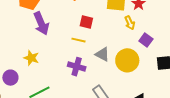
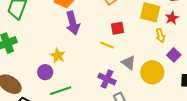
red square: (86, 22) -> (118, 28), turned -32
purple cross: (77, 67) -> (107, 79), moved
purple circle: (10, 78) -> (45, 72), moved

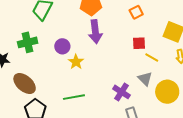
yellow line: (107, 45) -> (152, 58), moved
purple circle: (45, 72) -> (62, 46), moved

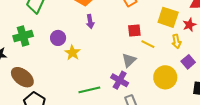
purple arrow: (95, 32) -> (90, 21), size x0.6
gray triangle: (145, 79) -> (129, 60), moved, turned 35
green line: (74, 97) -> (89, 90), moved

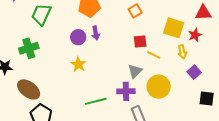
purple circle: (58, 38) -> (78, 37), moved
yellow circle: (165, 77) -> (159, 87), moved
purple cross: (120, 80) -> (126, 91), turned -30

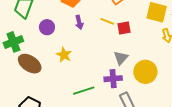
purple circle: (78, 37) -> (47, 27), moved
yellow line: (154, 55) -> (107, 21), moved
brown ellipse: (29, 89) -> (30, 64), moved

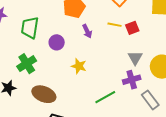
brown ellipse: (30, 64) -> (44, 94), moved

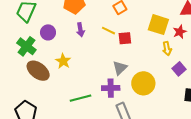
green cross: (27, 64) -> (26, 46), moved, turned -36
brown ellipse: (44, 94) -> (38, 71), moved

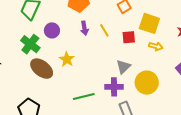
yellow square: (158, 25) -> (149, 23), moved
yellow line: (109, 31) -> (104, 30), moved, turned 32
yellow arrow: (167, 49) -> (156, 46), moved, turned -64

